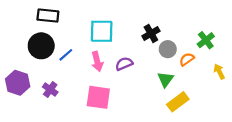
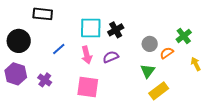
black cross: (151, 33) -> (116, 30), moved
black circle: (41, 46) -> (19, 41), moved

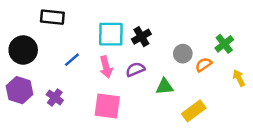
green triangle: (148, 71) -> (165, 87), moved, turned 49

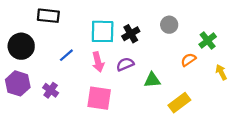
gray circle: (183, 54) -> (169, 25), moved

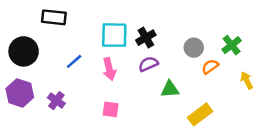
gray circle: (169, 25) -> (194, 48), moved
purple semicircle: (125, 64) -> (148, 64), moved
pink square: (99, 98) -> (111, 109), size x0.6

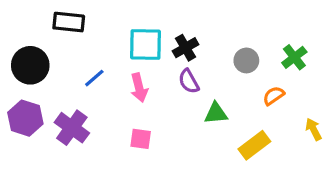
purple semicircle: (148, 64) -> (189, 81), turned -96
orange semicircle: (210, 67) -> (274, 96), moved
yellow arrow: (247, 80) -> (314, 129), moved
purple cross: (56, 101) -> (72, 128), size x1.5

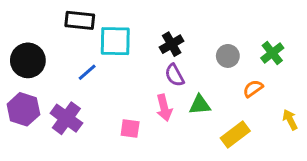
black rectangle: (69, 22) -> (80, 20), moved
cyan square: (145, 44) -> (115, 41), moved
pink arrow: (139, 88) -> (164, 108), moved

